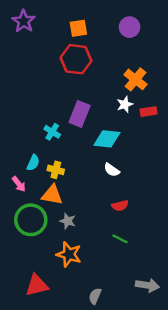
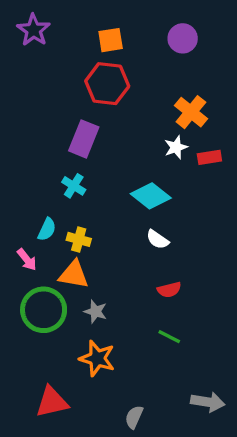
purple rectangle: (80, 114) -> (84, 139), moved
cyan diamond: (107, 139) -> (151, 196), turned 32

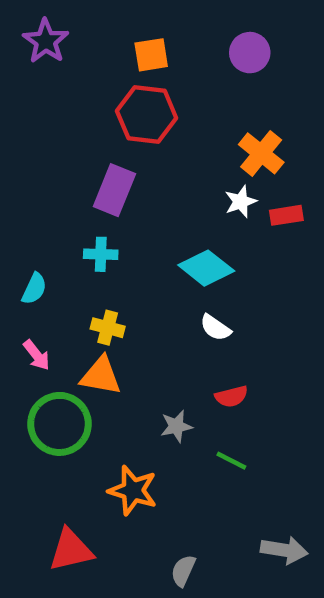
cyan cross: (74, 186) -> (101, 254), turned -30
cyan semicircle: (47, 229) -> (34, 289), moved
gray star: (95, 311) -> (176, 426), moved, turned -30

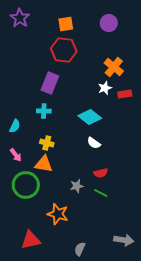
green line: (231, 461) -> (101, 193), moved

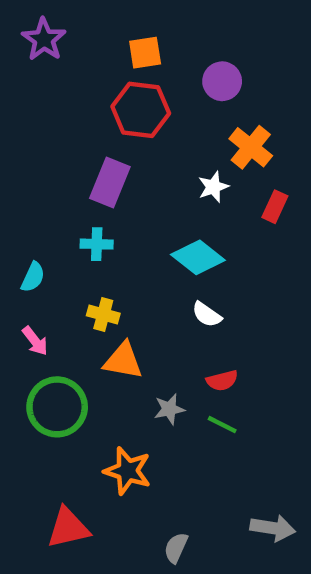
purple circle: (109, 23) -> (222, 81), moved
white star: (105, 88) -> (213, 187), moved
red rectangle: (125, 94) -> (275, 207), turned -56
orange triangle: (44, 164) -> (123, 361), moved

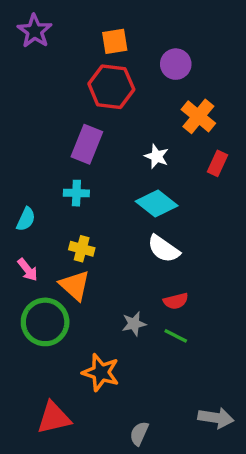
white star: (213, 187) -> (157, 156), moved, turned -30
white semicircle: (207, 315) -> (164, 249), size x1.4
orange triangle: (123, 361) -> (75, 285), moved, turned 32

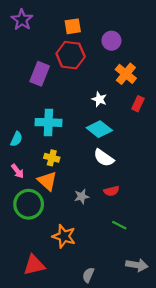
purple rectangle: (87, 144) -> (40, 74), moved
cyan cross: (76, 193) -> (48, 122), size x1.6
gray star: (134, 324) -> (82, 196), moved
green line: (176, 336) -> (119, 225), moved

